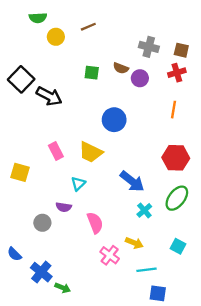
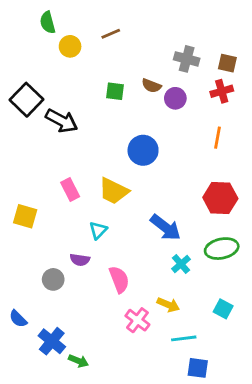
green semicircle: (38, 18) -> (48, 22), turned 78
green ellipse: (177, 198) -> (222, 249), turned 40

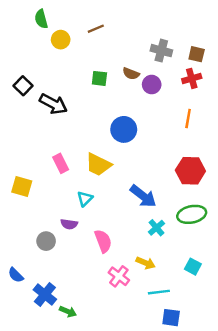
black square: (26, 100) -> (23, 86), size x0.7

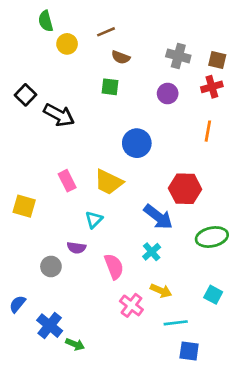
brown semicircle: (131, 74) -> (121, 57), moved
red hexagon: (190, 171) -> (185, 189), moved
cyan cross: (157, 228) -> (152, 252), moved
blue semicircle: (16, 275) -> (17, 304), turned 84

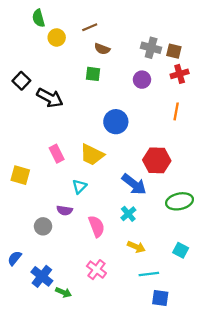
brown square: (217, 60) -> (174, 51), moved
pink cross: (131, 305) -> (96, 270), moved

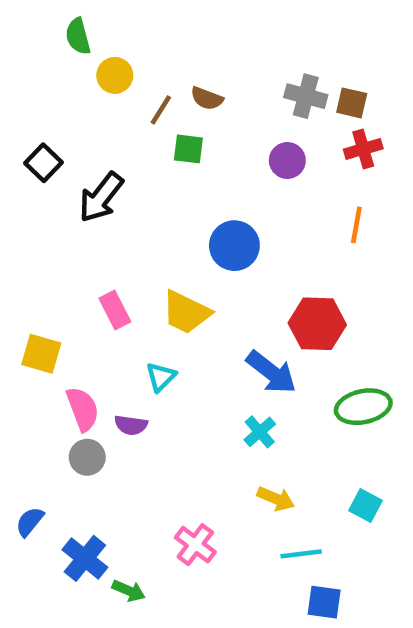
brown line: (90, 27) -> (161, 110), moved, turned -35
black arrow: (50, 98) -> (101, 197), turned 100
pink semicircle: (96, 226) -> (83, 409), moved

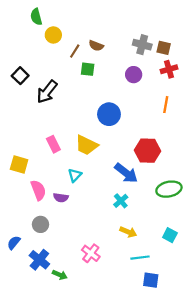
gray circle: (87, 457) -> (40, 224), moved

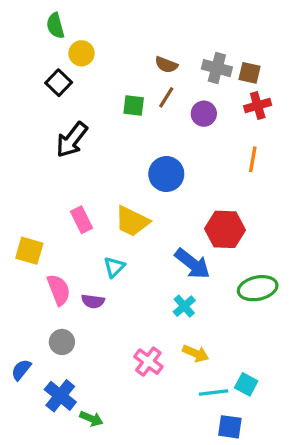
brown semicircle: (96, 46) -> (166, 65), moved
brown line: (75, 51) -> (166, 97), moved
black square: (20, 76) -> (59, 83), moved
cyan square: (170, 235) -> (246, 384), moved
pink cross: (91, 253) -> (148, 362), moved

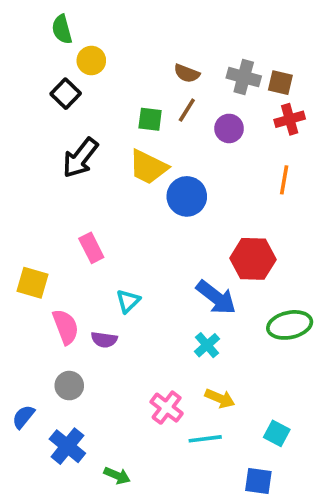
yellow trapezoid: (132, 221) -> (148, 167), moved
cyan line: (214, 393) -> (205, 439), moved
green arrow: (91, 419) -> (117, 476), moved

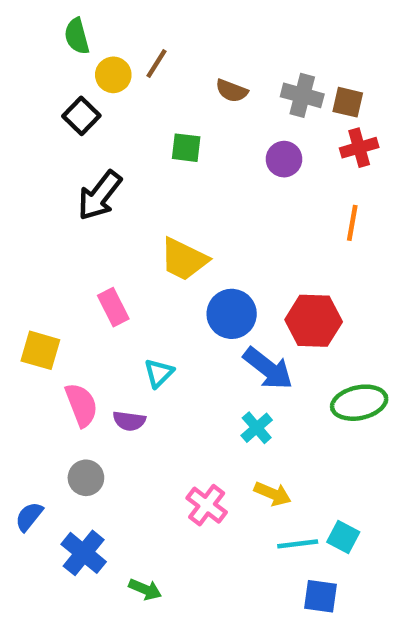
brown line: (187, 110) -> (157, 63), moved
yellow trapezoid: (148, 167) -> (184, 259), moved
blue circle: (187, 196) -> (232, 314), moved
cyan line: (205, 439) -> (298, 544), moved

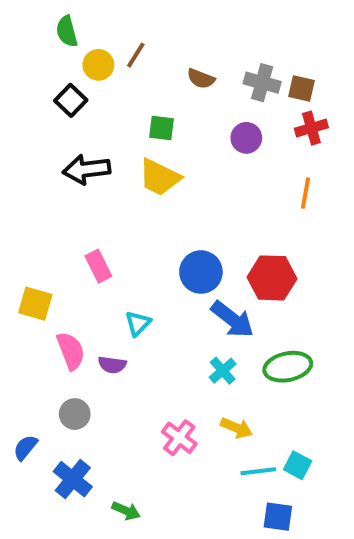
black arrow: (100, 196) -> (87, 169), turned 45
yellow trapezoid: (184, 259) -> (160, 177), moved
green ellipse: (359, 403) -> (288, 367), moved

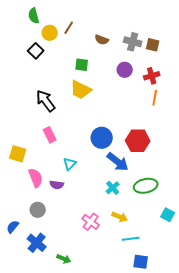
red cross: (311, 128) -> (152, 76), moved
black arrow: (87, 169) -> (46, 101), moved, turned 60
cyan square: (298, 465) -> (168, 215), moved

